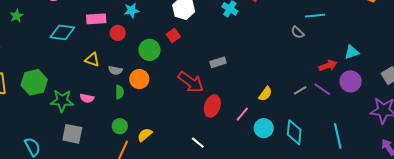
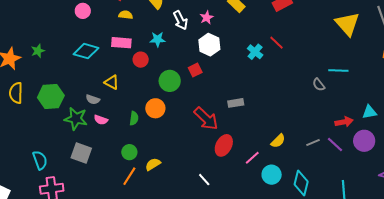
green star: (17, 16) -> (38, 51), moved
gray semicircle: (115, 70) -> (93, 99), moved

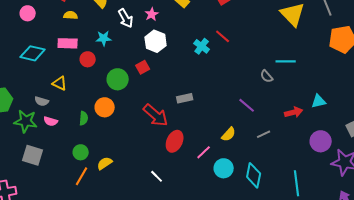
purple circle: (364, 141) -> (321, 141), moved
purple line: (335, 144) -> (247, 105), moved

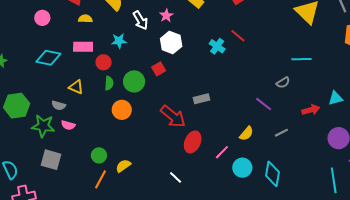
gray semicircle: (267, 76) -> (283, 83), moved, turned -80
green semicircle: (84, 118) -> (109, 83), moved
cyan line: (297, 183) -> (334, 180), moved

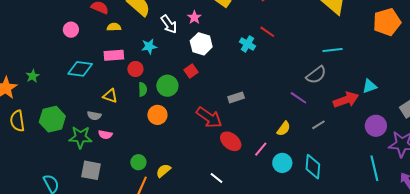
gray semicircle: (283, 83) -> (316, 75), size x1.5
red arrow: (311, 110) -> (346, 100), size x1.4
red ellipse: (193, 142) -> (231, 141), turned -70

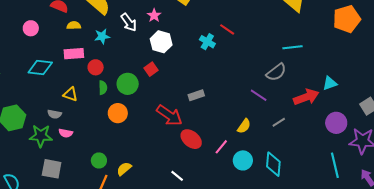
cyan star: (149, 46) -> (102, 36), moved

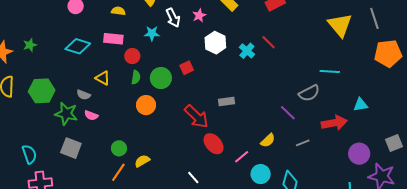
cyan star: (102, 36) -> (152, 33), moved
white hexagon: (161, 42) -> (215, 43), moved
cyan triangle: (330, 83) -> (361, 105), moved

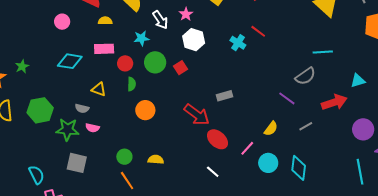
white hexagon: (215, 43) -> (194, 40), moved
green circle: (161, 78) -> (155, 62), moved
yellow semicircle: (142, 161) -> (156, 160), moved, turned 42
orange line: (118, 172) -> (127, 181), turned -60
white line: (193, 177) -> (213, 172), moved

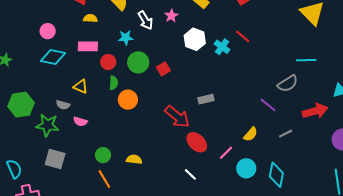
pink circle: (62, 22) -> (48, 31), moved
white hexagon: (194, 40) -> (195, 39), moved
orange circle: (145, 110) -> (128, 100), moved
pink semicircle: (92, 128) -> (80, 122), moved

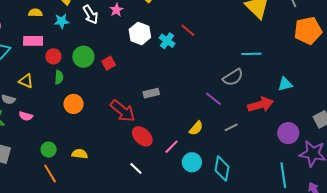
cyan star: (126, 38) -> (62, 21), moved
orange circle: (128, 100) -> (74, 104), moved

